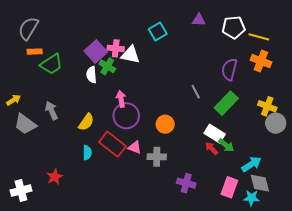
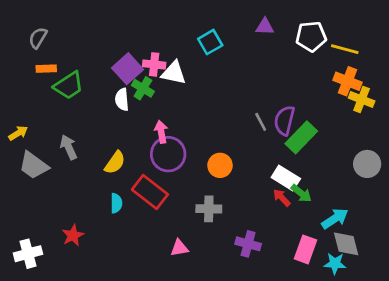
gray semicircle: (28, 28) -> (38, 38), size x0.7
purple semicircle: (229, 69) -> (284, 121), moved
yellow cross: (267, 106) -> (362, 99), moved
pink triangle: (135, 147) -> (179, 248), moved, turned -32

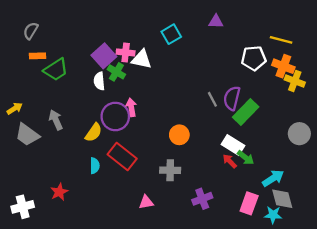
white pentagon: (311, 36) -> (254, 58), moved
purple circle: (168, 154) -> (115, 116), moved
purple cross: (248, 244) -> (202, 199), turned -36

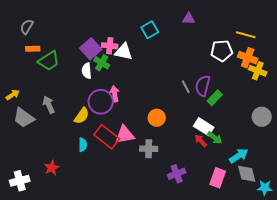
green rectangle: (246, 112) -> (215, 98), size x0.7
pink triangle: (146, 202) -> (125, 135), moved, size x1.5
cyan star: (273, 215) -> (265, 188), moved

